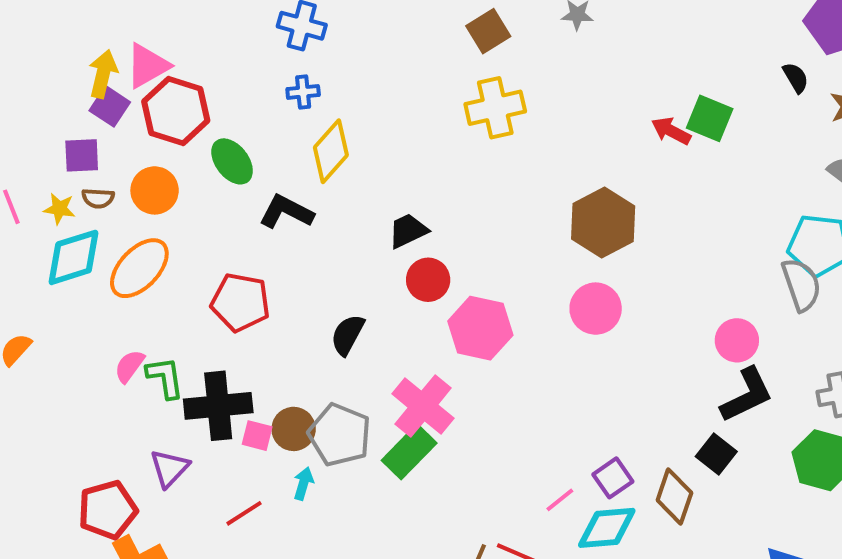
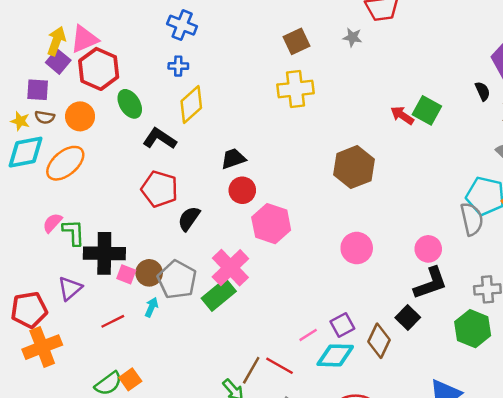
red pentagon: (240, 302) -> (159, 189), moved
pink circle: (596, 309) -> (357, 248), moved

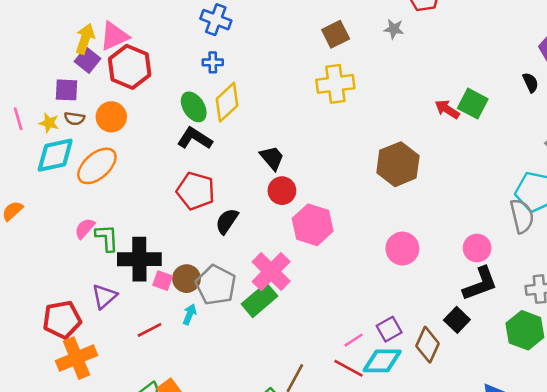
green ellipse: (130, 104) -> (194, 107), moved
black trapezoid: (233, 159) -> (272, 158), turned 70
red line: (280, 366) -> (349, 368), moved

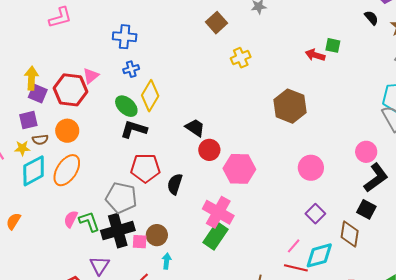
pink triangle: (114, 36) -> (91, 76), moved, size x0.7
yellow cross: (335, 84) -> (241, 58), moved, size x0.7
green square: (473, 104) -> (333, 45), size x0.7
gray pentagon: (216, 285) -> (121, 198), moved
purple square: (389, 329) -> (315, 214), moved

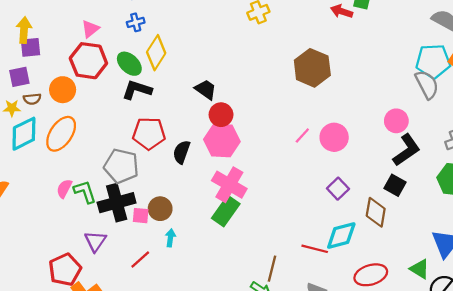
red hexagon: (71, 90) -> (88, 61), moved
purple square: (38, 93) -> (31, 47), turned -30
pink hexagon: (239, 169) -> (222, 141), moved
pink line: (294, 246) -> (302, 135), moved

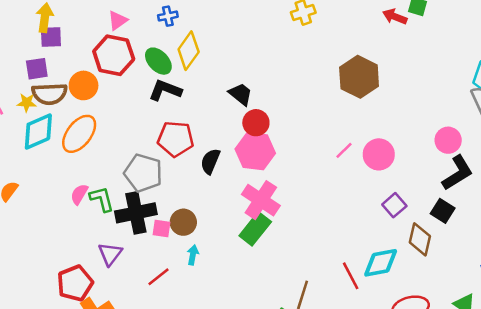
brown semicircle: (32, 99) -> (50, 94), size x1.8
purple square: (338, 189) -> (394, 205), moved
red line: (315, 249) -> (351, 276), turned 45

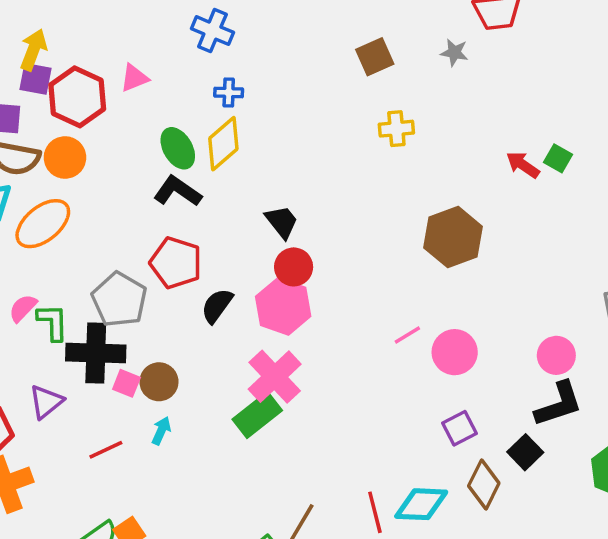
blue cross: (168, 16) -> (229, 93), moved
red hexagon: (114, 55) -> (77, 97), moved

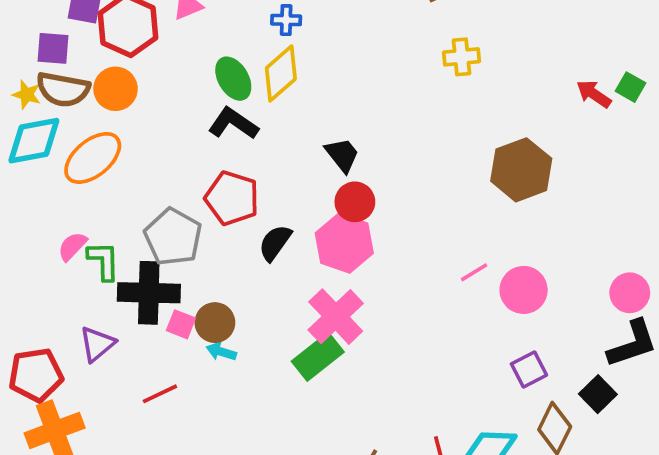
cyan arrow: (161, 431) -> (221, 352), moved, turned -96

